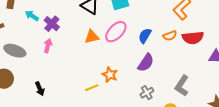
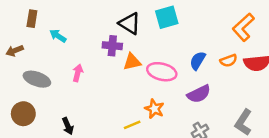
purple cross: (52, 24) -> (112, 46), moved, turned -35
pink ellipse: (116, 32) -> (162, 72), moved, turned 60
purple semicircle: (146, 63) -> (199, 94), turned 30

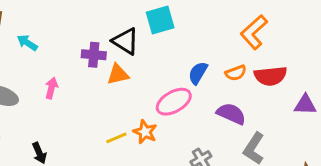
black triangle: (130, 23) -> (125, 41), moved
pink ellipse: (162, 72) -> (174, 102), moved, turned -44
purple semicircle: (199, 94) -> (231, 114), moved, turned -130
yellow line: (132, 125) -> (116, 138), moved

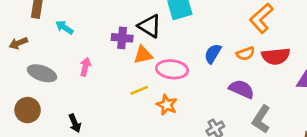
pink ellipse: (174, 102) -> (172, 69), moved, turned 36
yellow line: (116, 138) -> (139, 90), moved

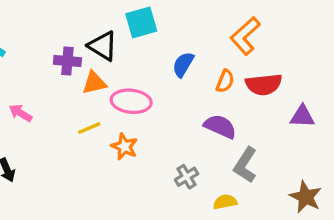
blue semicircle: (213, 54) -> (183, 64), moved
orange semicircle: (246, 54) -> (225, 81), turned -48
pink arrow: (85, 67) -> (20, 113), moved, turned -72

